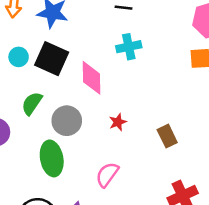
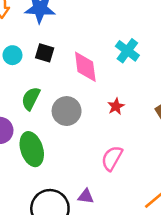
cyan cross: (129, 47) -> (127, 51), moved, turned -35
black square: (52, 59) -> (45, 53), size x0.6
green ellipse: (52, 158) -> (32, 149), moved

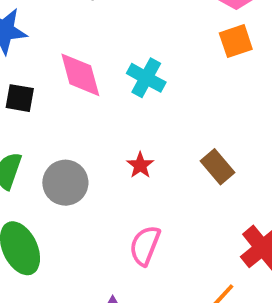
pink diamond: (85, 67) -> (80, 75), moved

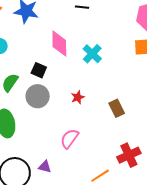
black square: (20, 98) -> (39, 70), moved

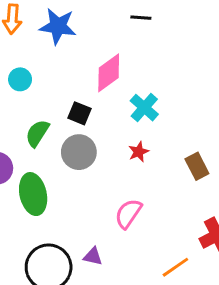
pink diamond: (59, 44) -> (109, 73), turned 56
cyan cross: (92, 54) -> (144, 108), moved

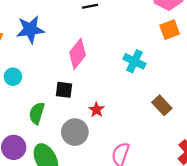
cyan cross: (144, 108) -> (134, 61), moved
gray circle: (79, 152) -> (75, 132), moved
red star: (139, 152) -> (96, 110), moved

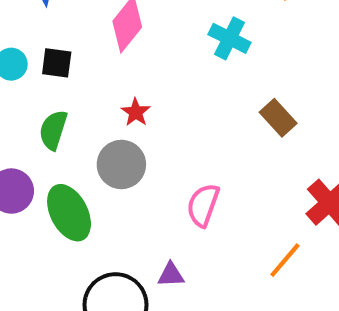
black square: (64, 90) -> (57, 63), moved
red star: (96, 110) -> (136, 112), moved

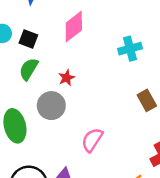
cyan cross: (230, 38) -> (130, 49), turned 35
green semicircle: (53, 130) -> (29, 69), moved

